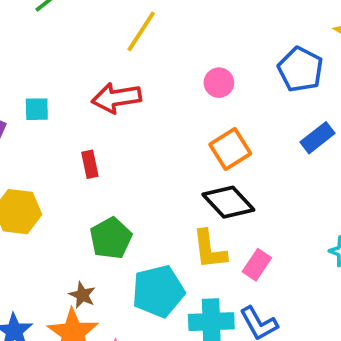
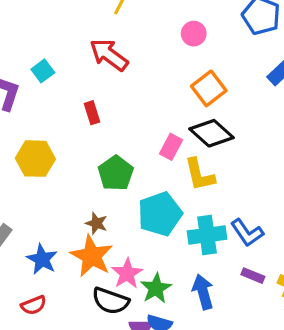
red arrow: (116, 98) -> (109, 55), turned 51
cyan square: (37, 109) -> (43, 71), turned -30
pink rectangle: (257, 265) -> (171, 147), moved

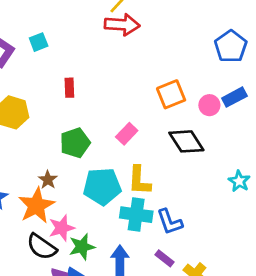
pink circle: (194, 34) -> (209, 105), moved
red arrow: (109, 55) -> (122, 25), moved, turned 132
black diamond: (212, 133) -> (186, 141), moved
yellow L-shape: (199, 175) -> (139, 180), moved

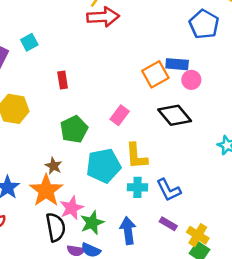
blue rectangle: (234, 97) -> (177, 64), moved, turned 40
cyan cross: (136, 215) -> (138, 187), size x0.7
black semicircle: (42, 247) -> (56, 227), turned -128

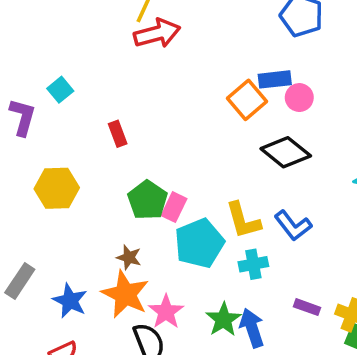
pink rectangle: (120, 115) -> (174, 207), moved
blue L-shape: (169, 190) -> (293, 226), moved
green star: (92, 223) -> (223, 319), moved

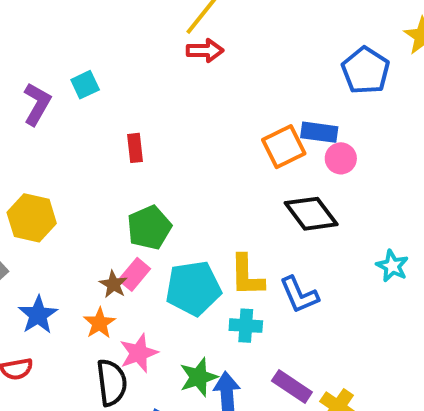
red arrow: (157, 33) -> (205, 50), size x0.7
yellow hexagon: (57, 188) -> (32, 218), moved
pink rectangle: (174, 207) -> (134, 274), moved
orange star: (125, 294) -> (99, 323), size x0.6
purple rectangle: (307, 307) -> (292, 386), size x1.4

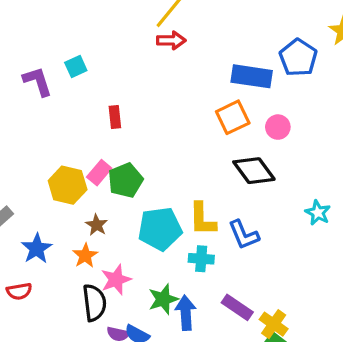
purple L-shape: (37, 104) -> (38, 81), turned -48
blue rectangle: (319, 132) -> (252, 76), moved, size x1.4
yellow hexagon: (32, 218) -> (68, 185), moved
pink rectangle: (134, 274) -> (99, 173), moved

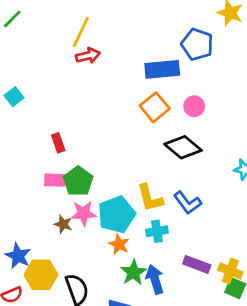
red rectangle: (115, 117) -> (58, 143), moved
pink rectangle: (99, 173) -> (55, 180), turned 65
yellow hexagon: (68, 185) -> (41, 275), moved
orange star: (85, 256) -> (119, 244), moved
pink star: (116, 280) -> (84, 213), moved, turned 30

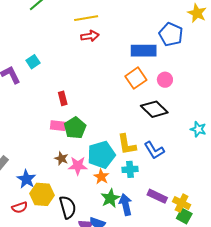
yellow line: (81, 32) -> (86, 18), turned 50
pink star: (84, 213) -> (78, 166), moved

